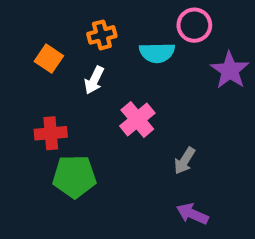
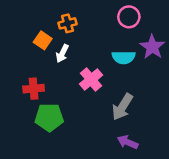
cyan semicircle: (157, 53) -> (124, 57), moved
orange square: (49, 59) -> (43, 40), moved
gray arrow: (185, 161) -> (122, 107), size x1.5

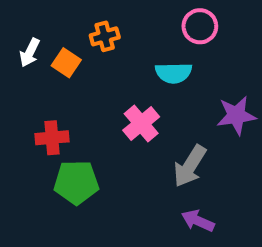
purple star: (152, 47) -> (236, 115), moved, turned 30
white arrow: (62, 53) -> (30, 53), moved
cyan semicircle: (124, 57) -> (174, 73), moved

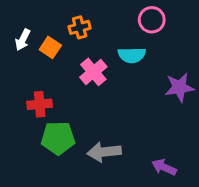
pink cross: (141, 124) -> (93, 72), moved
gray arrow: (190, 166) -> (104, 152), moved, turned 52
purple arrow: (198, 221) -> (164, 167), moved

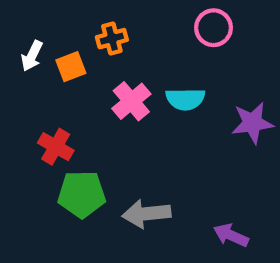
orange square: (50, 47) -> (71, 67), turned 35
cyan semicircle: (132, 55) -> (185, 99), moved
red cross: (40, 104) -> (56, 147), turned 35

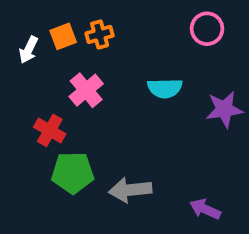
pink circle: (214, 28) -> (207, 29), moved
orange square: (71, 67) -> (63, 36), moved
pink cross: (131, 101) -> (86, 90), moved

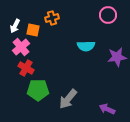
orange square: (63, 36) -> (33, 30), moved, turned 32
pink cross: (86, 90) -> (21, 47), moved
gray arrow: (130, 190) -> (68, 99), turned -45

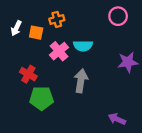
cyan semicircle: (86, 46) -> (83, 46), moved
pink cross: (21, 47) -> (59, 51), moved
gray arrow: (68, 99) -> (81, 81), moved, turned 150

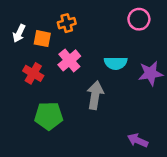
cyan semicircle: (83, 46) -> (116, 63), moved
red cross: (28, 74) -> (33, 73), moved

